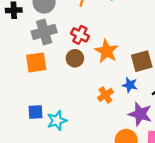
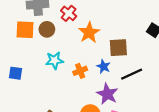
brown circle: (75, 58) -> (47, 29), moved
cyan star: (57, 121) -> (54, 60), moved

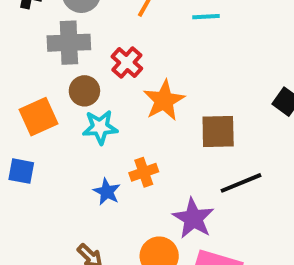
orange square: (25, 30) -> (38, 117), moved, turned -30
cyan star: (54, 60) -> (100, 127), moved
blue star: (104, 66) -> (107, 192), moved

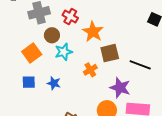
brown square: (218, 131) -> (110, 53), moved
black line: (241, 183) -> (140, 65), turned 55
blue star: (107, 192) -> (54, 83), moved

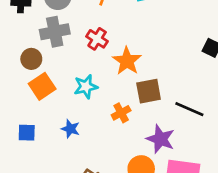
brown circle: (52, 35) -> (31, 59), moved
blue square: (29, 82) -> (27, 133), moved

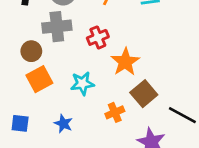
red cross: (97, 39) -> (98, 37), turned 30
brown square: (149, 91) -> (144, 94), turned -35

